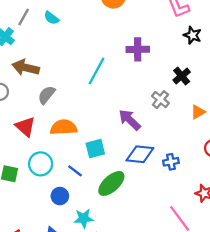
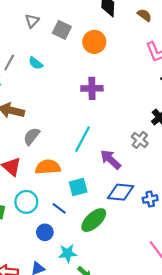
purple cross: (138, 49) -> (92, 88), moved
cyan line: (97, 71) -> (82, 139), moved

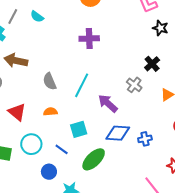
gray semicircle: (32, 136) -> (50, 81), moved, turned -60
orange semicircle: (48, 167) -> (50, 112), size x0.6

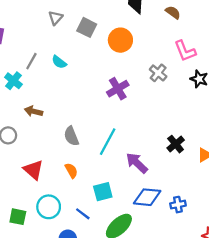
purple cross: (89, 39) -> (118, 89), turned -30
brown arrow: (16, 61) -> (34, 111), size x0.7
black cross: (152, 64) -> (176, 144), moved
gray cross: (134, 85) -> (158, 73), moved
orange semicircle: (50, 112) -> (71, 171), turned 64

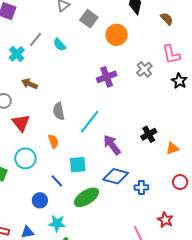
red triangle: (33, 170) -> (21, 123), moved
cyan circle: (49, 207) -> (25, 158), moved

